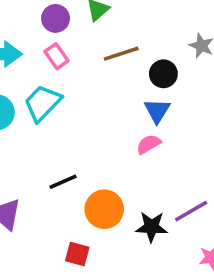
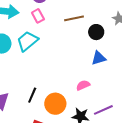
blue triangle: (157, 111) -> (99, 58), moved, turned 35
pink semicircle: (149, 144) -> (83, 85), moved
black line: (63, 182) -> (32, 95), moved, turned -49

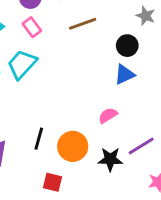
black circle: (96, 32) -> (127, 46), moved

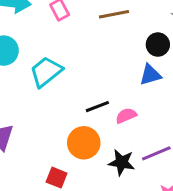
cyan trapezoid: (22, 64) -> (46, 72), moved
black line: (39, 139) -> (97, 107), moved, turned 45

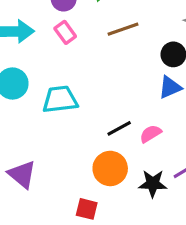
cyan trapezoid: (46, 72) -> (60, 99), turned 40

